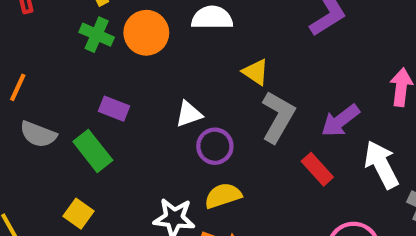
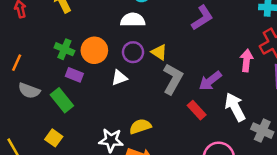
orange circle: (146, 33) -> (94, 50), moved
green cross: (97, 35) -> (64, 49), moved
purple circle: (215, 146) -> (133, 52), moved

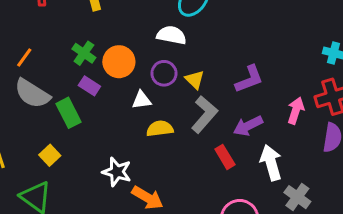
purple L-shape: (202, 18) -> (249, 79), moved
gray semicircle: (29, 91) -> (32, 94), size x1.4
yellow semicircle: (140, 126) -> (160, 129), moved

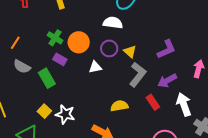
gray semicircle: (32, 94) -> (22, 67), size x0.7
yellow semicircle: (160, 129) -> (119, 106), moved
yellow square: (50, 155) -> (44, 111), moved
white star: (117, 172) -> (65, 114), moved

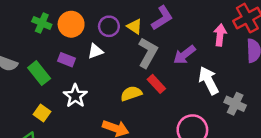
purple L-shape: (166, 49) -> (162, 18), moved
purple rectangle: (60, 59) -> (66, 60), moved
red rectangle: (153, 102) -> (156, 84), moved
white star: (65, 114) -> (75, 96), moved, turned 30

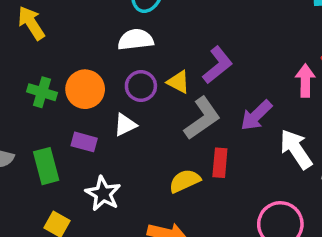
gray L-shape: (148, 53) -> (202, 118), turned 32
green rectangle: (39, 73) -> (46, 166), turned 30
red rectangle: (156, 84) -> (220, 163), turned 54

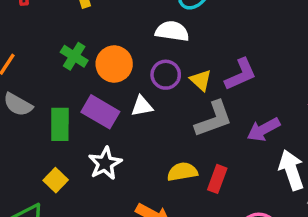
purple rectangle: (84, 142) -> (100, 112), size x1.5
red rectangle: (220, 163) -> (217, 179), moved

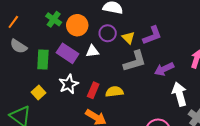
red rectangle: (217, 179) -> (93, 90), moved

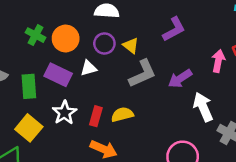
purple L-shape: (152, 35) -> (174, 29), moved
yellow square: (39, 93) -> (29, 128), size x1.5

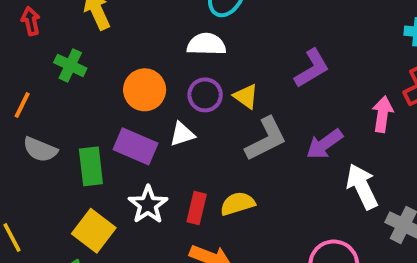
green cross: (36, 35) -> (70, 65), moved

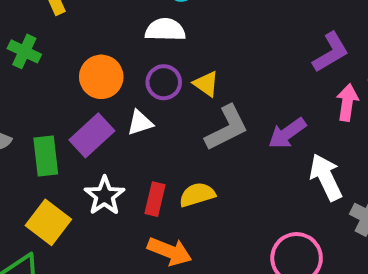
purple L-shape: (312, 68) -> (331, 52), moved
purple rectangle: (136, 146) -> (92, 135), turned -66

